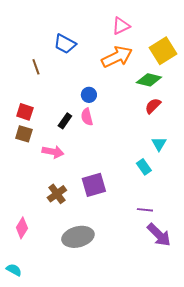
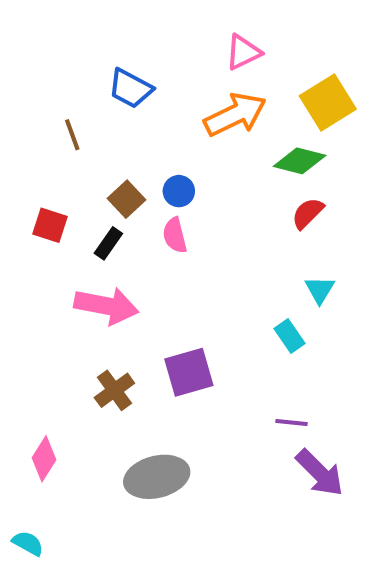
black rectangle: (65, 121) -> (108, 243), moved
brown square: (24, 134) -> (126, 199), moved, turned 30
pink arrow: (53, 152) -> (106, 306), size x1.4

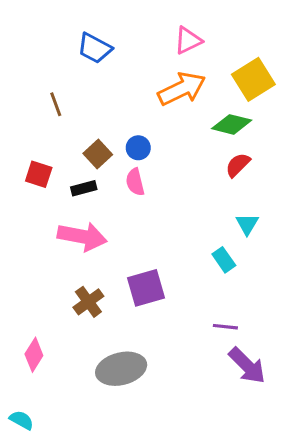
blue trapezoid: (131, 88) -> (95, 48), moved
black rectangle: (108, 243) -> (84, 188), turned 40

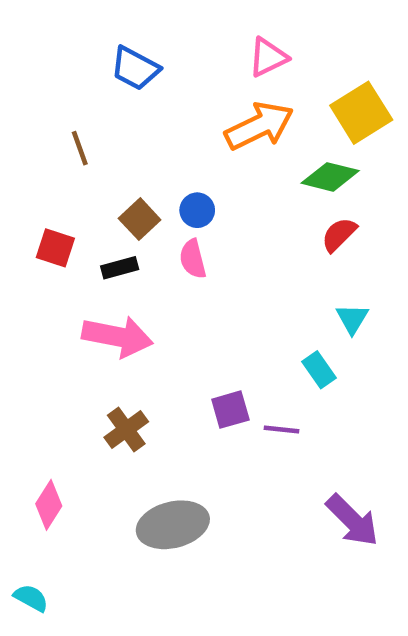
purple square: (146, 288) -> (230, 410), moved, size x0.7
purple line: (225, 327) -> (281, 430), moved

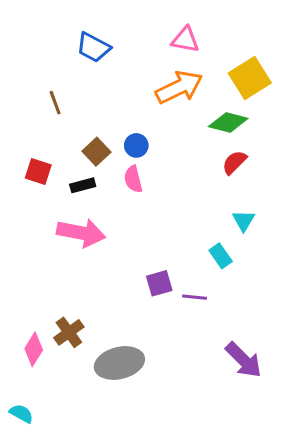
pink triangle: (268, 57) -> (185, 40), turned 36
brown cross: (126, 430) -> (69, 332), moved

